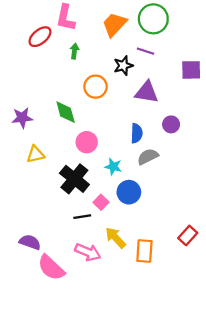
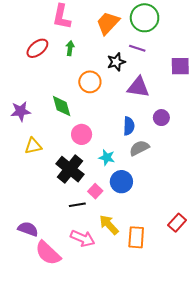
red ellipse: (40, 37) -> (37, 48), moved

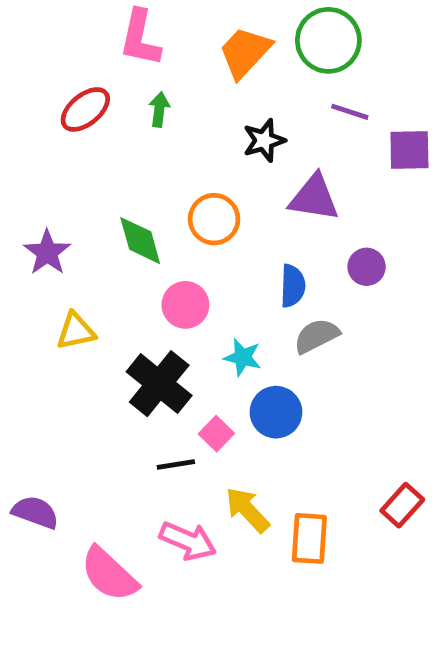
purple line: (137, 48) -> (350, 112), moved
orange circle: (90, 82) -> (214, 219), moved
purple star: (21, 111) -> (47, 252), turned -30
purple semicircle: (28, 229) -> (35, 512), moved

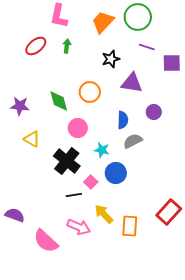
purple star: (47, 252) -> (20, 106), turned -30
yellow triangle: (76, 331) -> (32, 139), turned 42
red rectangle: (402, 505) -> (169, 212), size x1.4

